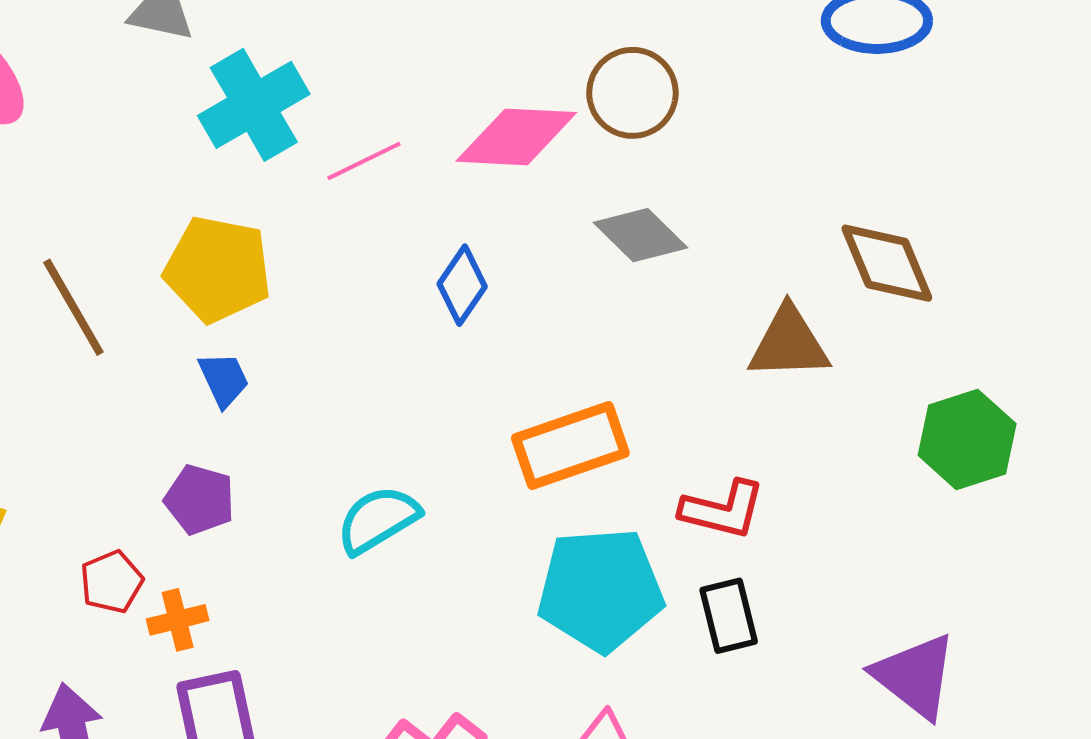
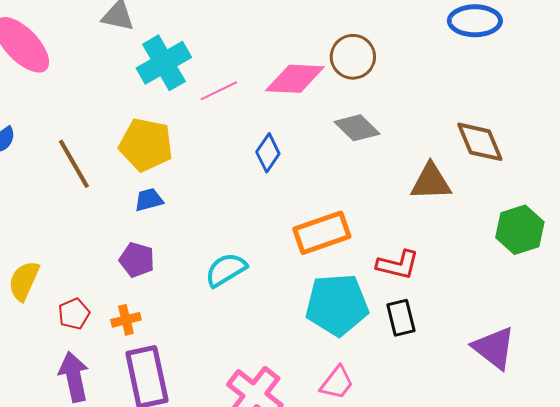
blue trapezoid: (224, 379) -> (149, 200), turned -80
red pentagon: (111, 582) -> (74, 314), moved

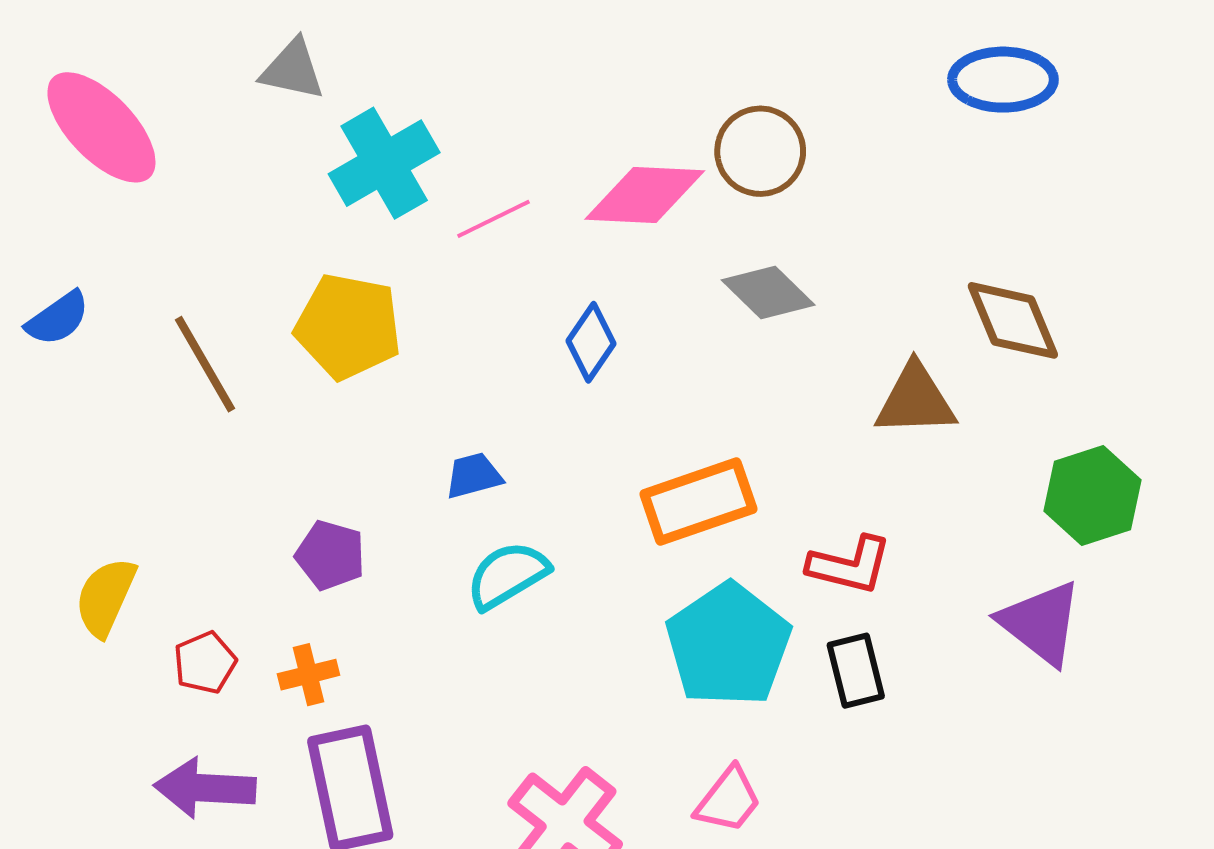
blue trapezoid: (149, 200) -> (474, 476), moved
cyan pentagon: (337, 305) -> (728, 645), turned -30
purple triangle: (494, 348) -> (1041, 623), moved
purple arrow: (74, 377) -> (205, 788), turned -75

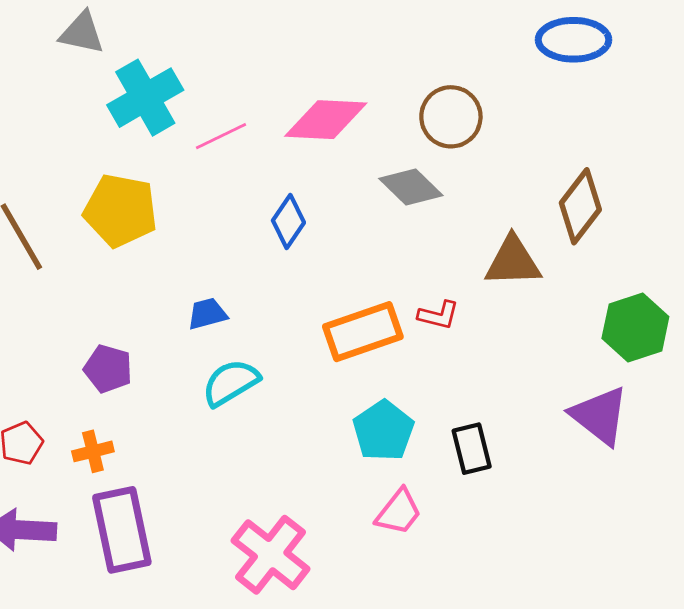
brown circle: (760, 151) -> (451, 117), moved
brown diamond: (1013, 320) -> (580, 206), turned 60
red L-shape: (850, 565) -> (439, 315), moved, size x0.7
cyan pentagon: (728, 645) -> (383, 431), size x0.7
pink trapezoid: (728, 800) -> (399, 512), moved

